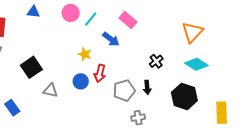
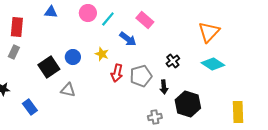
blue circle: (81, 81) -> (73, 57), moved
gray pentagon: (124, 90) -> (141, 76), moved
black hexagon: (184, 96) -> (188, 104), moved

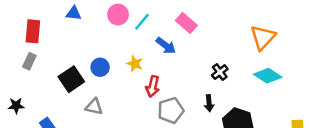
gray pentagon: (141, 76) -> (171, 110), moved

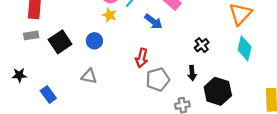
gray rectangle: (29, 61) -> (31, 35), turned 56
yellow star: (135, 64) -> (109, 15), moved
cyan diamond: (268, 76) -> (245, 48), turned 70
black square: (71, 79) -> (60, 42), moved

